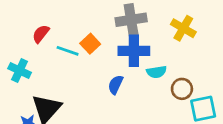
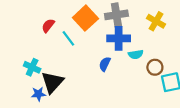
orange square: (90, 44) -> (85, 18), moved, size x1.6
cyan line: (68, 51) -> (68, 38), turned 35
cyan cross: (20, 71) -> (32, 67), moved

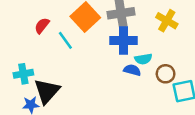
blue semicircle: (105, 64) -> (132, 70), moved, turned 80
cyan cross: (32, 67) -> (23, 74), turned -35

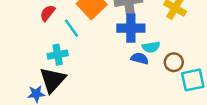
cyan cross: (23, 74) -> (58, 55), moved

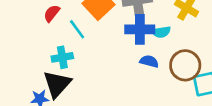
cyan semicircle: (151, 47) -> (161, 32), moved
brown circle: (174, 62) -> (185, 65), size x1.5

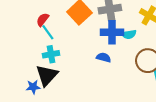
cyan line: (77, 29) -> (48, 32), moved
blue semicircle: (149, 61) -> (104, 57), moved

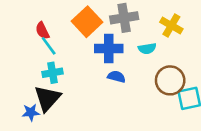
red semicircle: (43, 20) -> (42, 31), turned -64
blue cross: (112, 32) -> (109, 48), moved

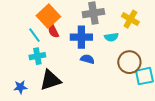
orange square: (87, 22) -> (48, 16), moved
red semicircle: (42, 31) -> (53, 31), moved
black triangle: (47, 98) -> (50, 80), moved, turned 30

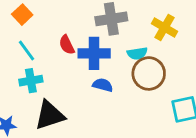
orange square: (48, 16) -> (22, 15), moved, size x0.6
red semicircle: (53, 31) -> (67, 45), moved
brown circle: (129, 62) -> (149, 73), moved

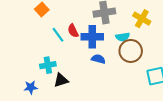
cyan line: (27, 50) -> (58, 35), moved
cyan cross: (31, 81) -> (48, 65), moved
black triangle: (50, 115) -> (61, 80), size x0.7

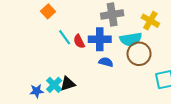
red semicircle: (73, 31) -> (79, 41), moved
cyan semicircle: (123, 37) -> (131, 39), size x1.5
cyan cross: (48, 65) -> (54, 85), moved, turned -35

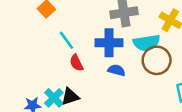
red semicircle: (79, 41) -> (76, 63), moved

